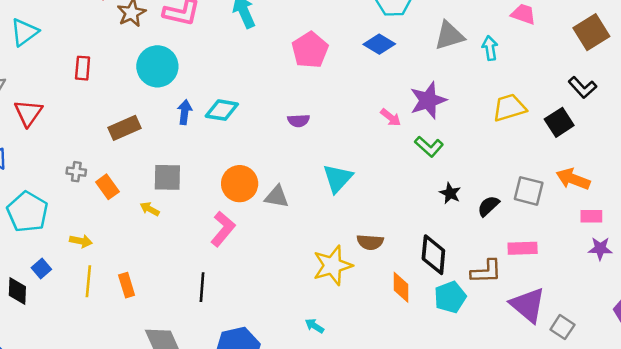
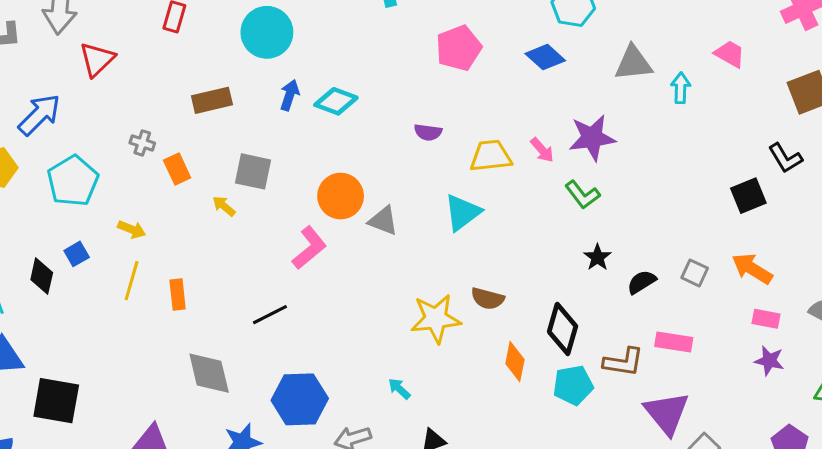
yellow trapezoid: (509, 108) -> (491, 156), moved
gray square: (529, 191) -> (695, 273), size x0.7
black line: (202, 287) -> (270, 315), turned 48

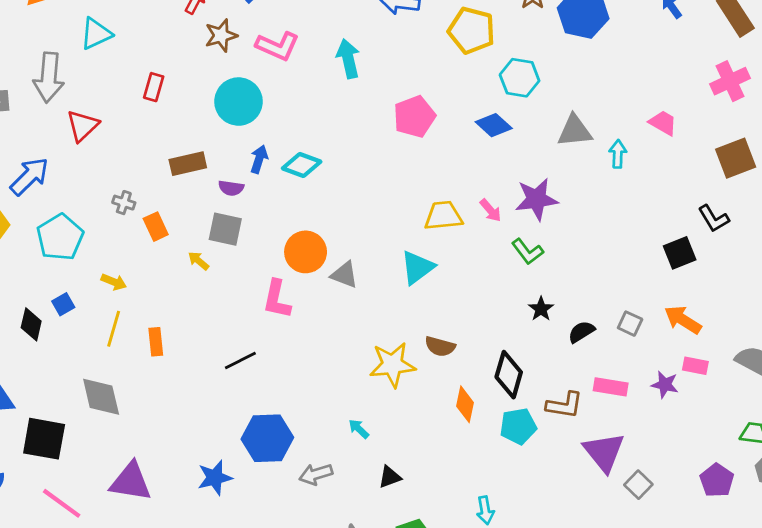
purple semicircle: (428, 132) -> (231, 188), moved
pink L-shape: (309, 248) -> (277, 299), turned 141
purple star: (769, 361) -> (665, 385), moved
gray diamond: (209, 373) -> (101, 397), moved

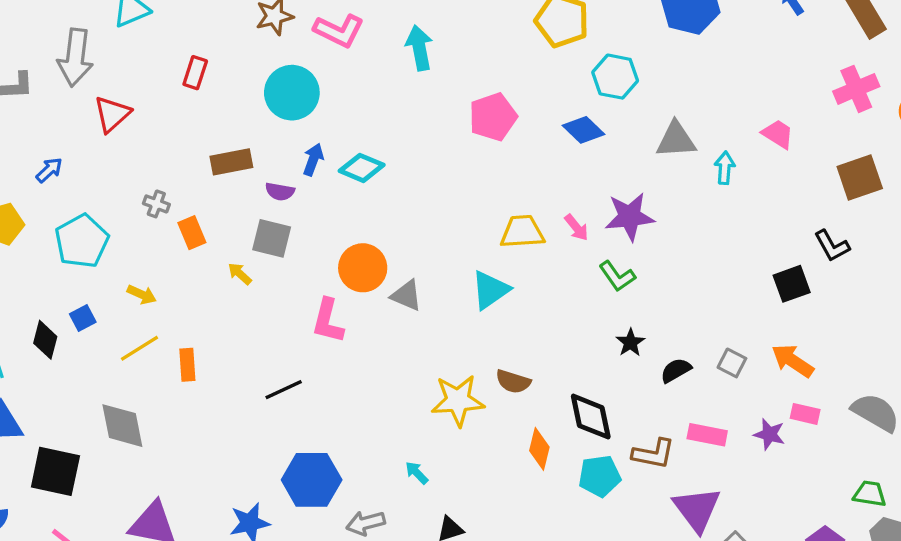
blue arrow: (29, 176) -> (49, 170), size x0.6
yellow line: (114, 329) -> (139, 348), turned 40
black diamond: (509, 375) -> (591, 417), turned -30

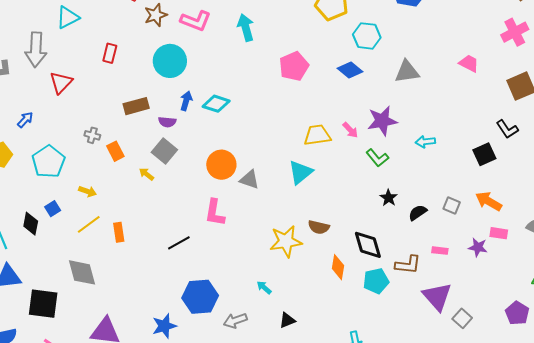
cyan arrow: (725, 168) -> (425, 142), moved, turned -96
gray square: (272, 238) -> (164, 151), turned 30
pink L-shape: (328, 321) -> (215, 213), moved
pink rectangle: (707, 435) -> (440, 251), size x0.7

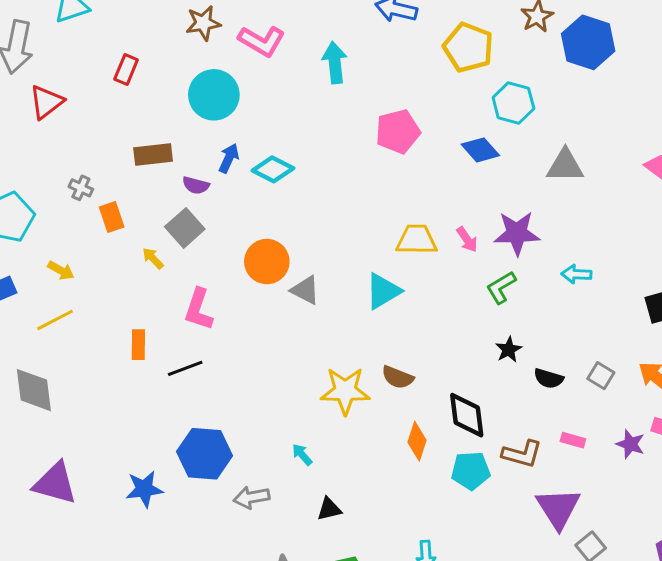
green L-shape: (377, 158) -> (501, 287), turned 90
pink L-shape: (215, 213) -> (199, 309), moved
black semicircle: (418, 213) -> (549, 378), turned -138
orange rectangle: (119, 232) -> (138, 345), moved

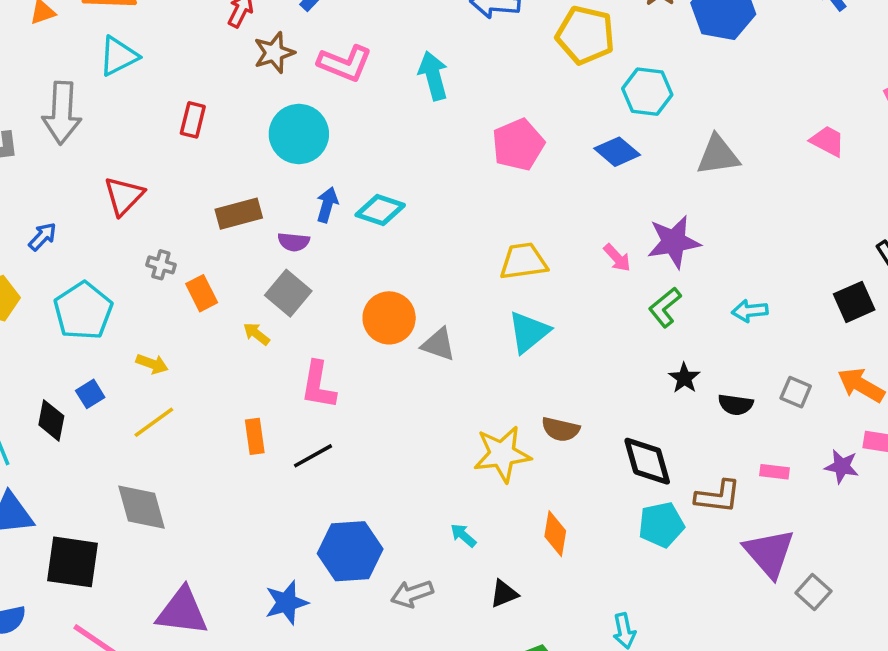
red triangle: (46, 102) -> (124, 196), moved
yellow trapezoid: (417, 240) -> (523, 261), moved
cyan arrow: (576, 274) -> (750, 311), moved
orange diamond: (417, 441) -> (555, 534), moved

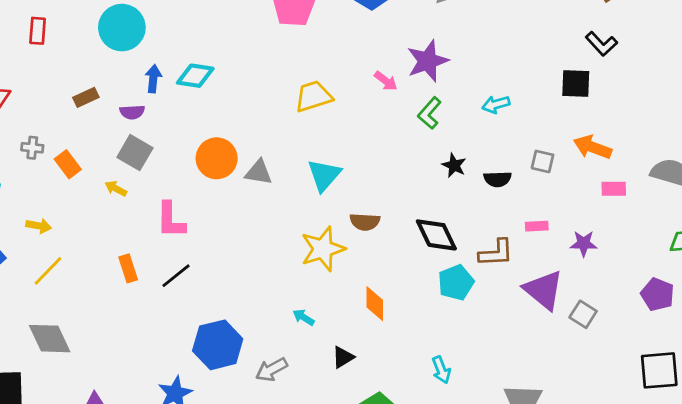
brown rectangle: (239, 214) -> (86, 97), size x0.7
black square: (854, 302) -> (576, 84), turned 36
cyan triangle: (529, 332) -> (324, 175), moved
purple star: (842, 466) -> (584, 243), moved

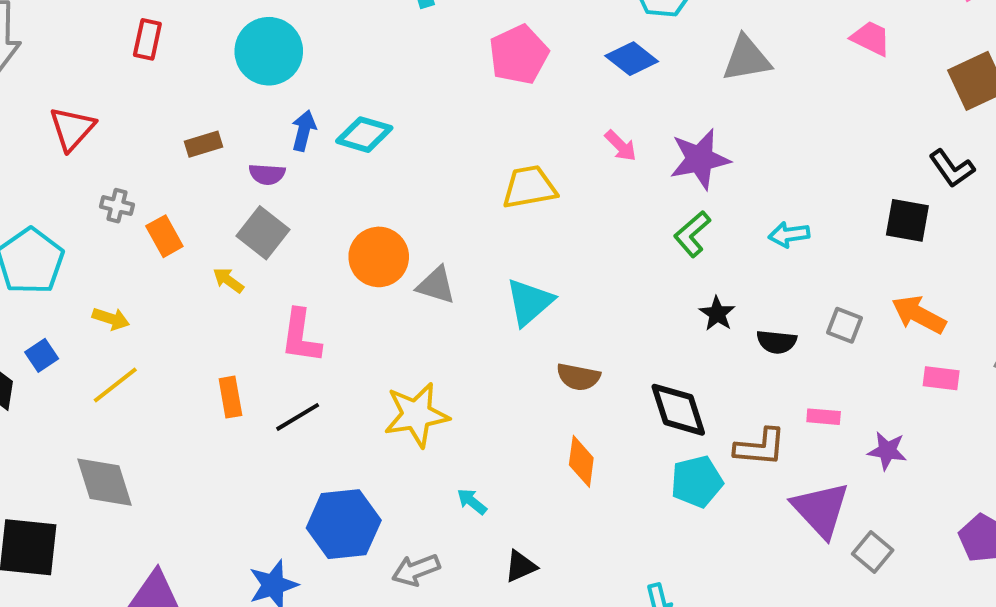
pink arrow: (386, 81) -> (621, 146), moved
yellow star: (323, 249) -> (416, 415), moved
orange diamond: (375, 304) -> (581, 461), moved

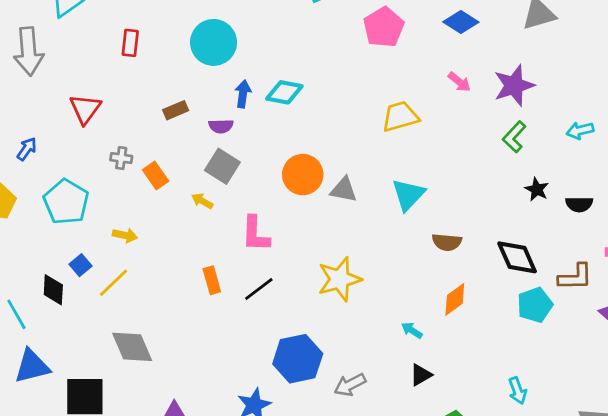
yellow line: (115, 385) -> (113, 283), moved
orange diamond: (581, 461) -> (455, 299), turned 52
cyan arrow: (472, 502) -> (412, 330), moved

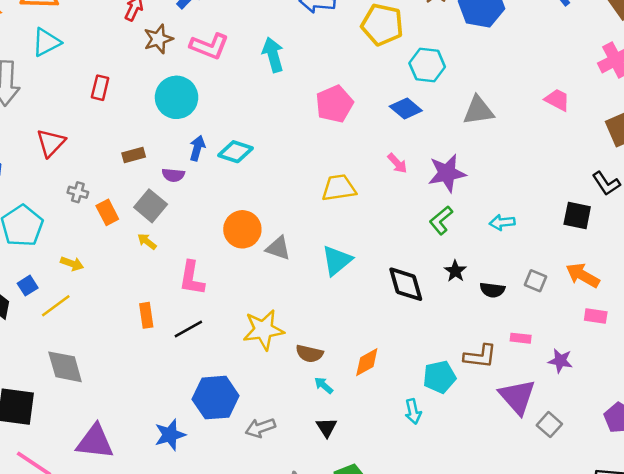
gray square: (222, 166) -> (151, 206), moved
brown semicircle: (447, 242) -> (309, 354), moved
black diamond: (517, 257) -> (406, 284), moved
black triangle: (421, 375) -> (327, 427), turned -40
cyan arrow: (517, 391) -> (413, 411), moved

